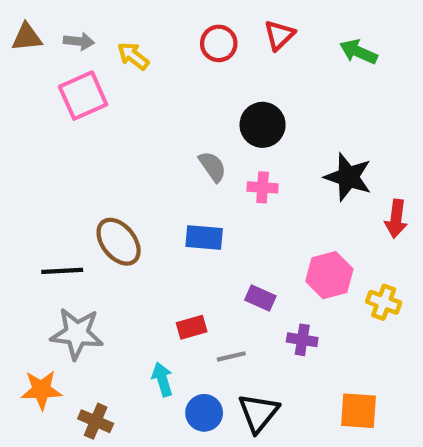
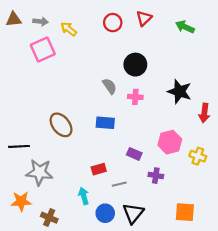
black line: (62, 271) -> (19, 146), moved

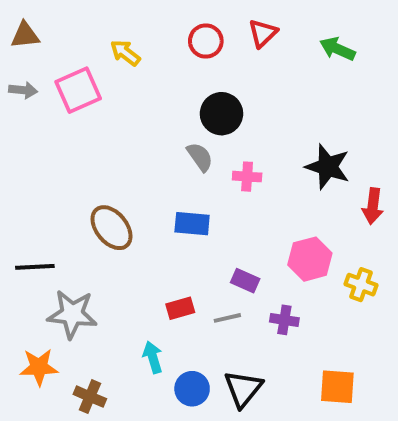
gray arrow: (41, 21) -> (23, 90), moved
black circle: (135, 65) -> (222, 114), moved
gray line: (119, 184) -> (227, 318), moved

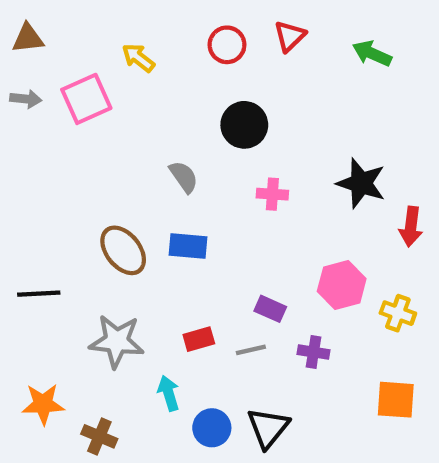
gray semicircle: (200, 157) -> (184, 177), moved
blue rectangle: (192, 224) -> (188, 246), moved
gray star: (72, 314) -> (117, 341), moved
orange square: (337, 387) -> (396, 400), moved

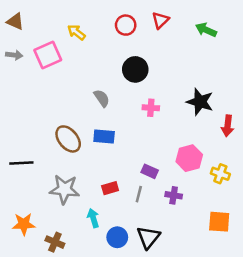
brown triangle: (28, 38) -> (15, 21), turned 30
gray line: (251, 350) -> (139, 194), turned -63

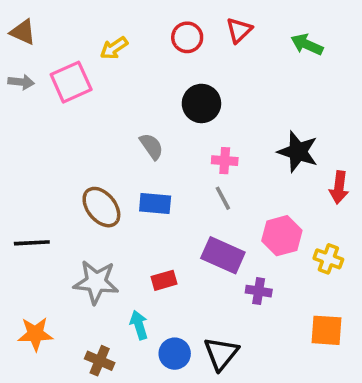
yellow arrow: (76, 32) -> (114, 48), turned -72
purple rectangle: (150, 171) -> (223, 255), size x1.6
gray line: (139, 194) -> (223, 198), moved, turned -42
brown cross: (55, 242) -> (100, 361), moved

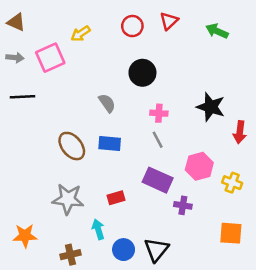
black line: (32, 243) -> (22, 97), moved
brown cross: (100, 361) -> (70, 255), turned -36

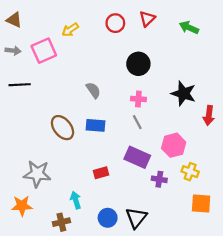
black circle: (142, 73) -> (138, 64), moved
yellow cross: (232, 183) -> (190, 172), moved
gray star: (68, 199) -> (37, 174), moved
cyan arrow: (98, 229) -> (76, 200), moved

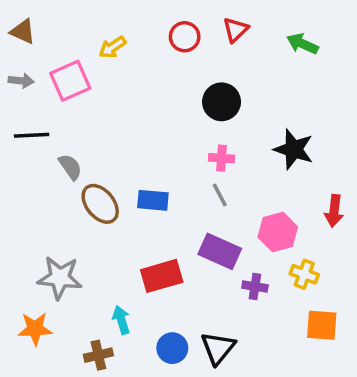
gray semicircle: (93, 90) -> (70, 167), moved
red arrow: (209, 115) -> (334, 211), moved
red rectangle: (101, 173) -> (162, 276), size x1.6

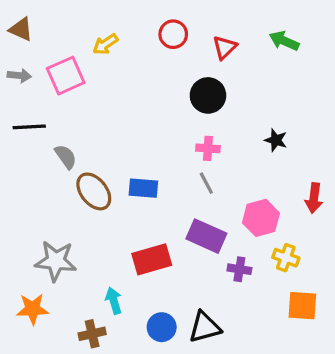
red triangle: (236, 30) -> (225, 47), moved
black star: (294, 149) -> (276, 140), size x0.6
black triangle: (218, 348) -> (205, 327), turned 36

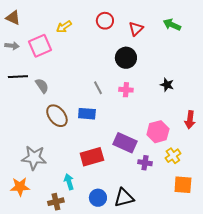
gray semicircle: (66, 157) -> (42, 86), moved
gray line: (206, 183) -> (98, 88), moved
yellow cross: (286, 258) -> (173, 156), turned 35

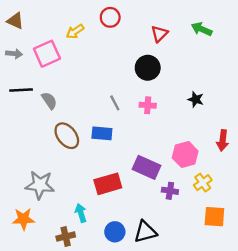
red circle: (105, 21) -> (110, 17), moved

